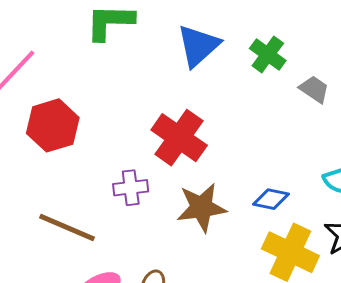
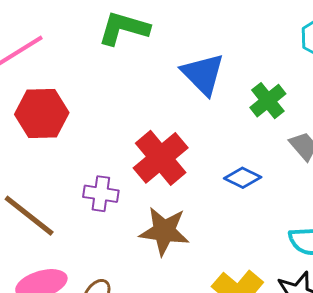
blue triangle: (198, 46) -> (203, 74), turned -48
blue diamond: (271, 199) -> (243, 178), moved

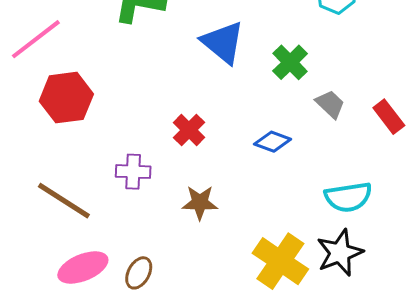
red cross: (161, 158) -> (189, 130), size x0.6
brown star: (164, 231) -> (200, 203), size x0.7

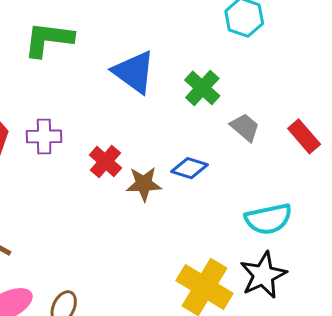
purple cross: (133, 172) -> (44, 136), moved
brown star: (200, 203) -> (144, 184), moved

